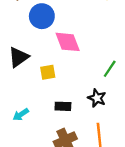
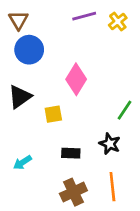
blue circle: (42, 16) -> (29, 50), moved
pink diamond: (68, 42) -> (76, 79), turned 52

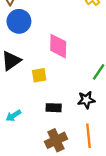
pink diamond: (76, 79) -> (58, 46), turned -30
black star: (110, 144) -> (86, 100), turned -30

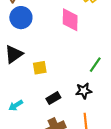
pink diamond: (58, 46) -> (70, 20), moved
black rectangle: (54, 108) -> (53, 98), turned -32

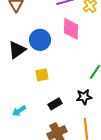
blue circle: (21, 18) -> (40, 40), moved
black triangle: (14, 54) -> (17, 50), moved

